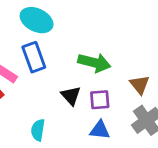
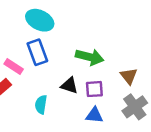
black triangle: (71, 96) -> (69, 85), turned -30
cyan semicircle: (38, 130) -> (41, 104), moved

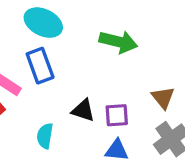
green arrow: (90, 57) -> (118, 42), moved

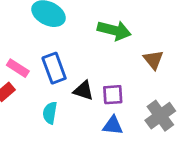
blue rectangle: (40, 66) -> (54, 68), moved
brown triangle: (163, 98) -> (153, 60), moved

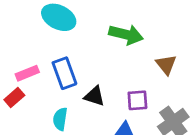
pink rectangle: (18, 68) -> (27, 73), turned -55
purple square: (113, 95) -> (137, 100), moved

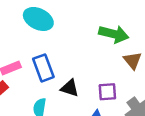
green arrow: (126, 35) -> (114, 34), moved

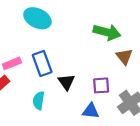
black triangle: (70, 88) -> (66, 82), turned 36

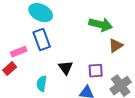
brown triangle: (124, 57) -> (116, 46), turned 35
blue rectangle: (42, 63) -> (42, 40), moved

